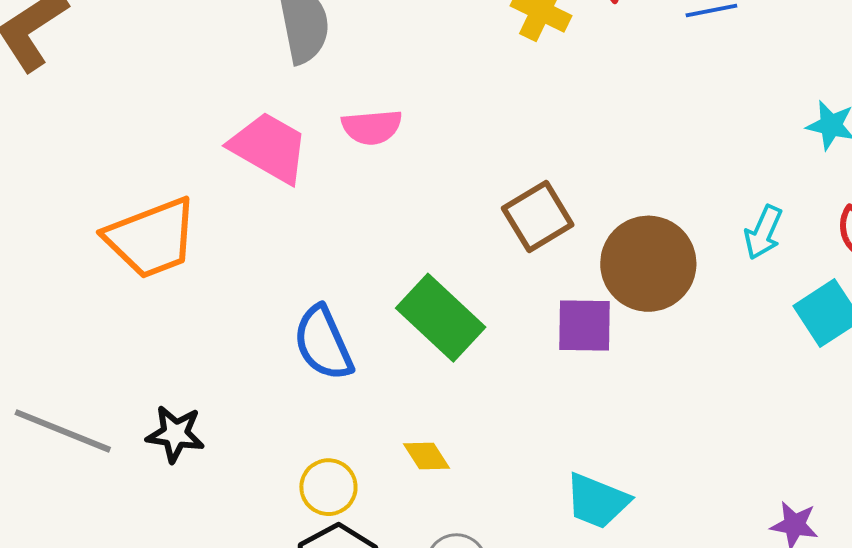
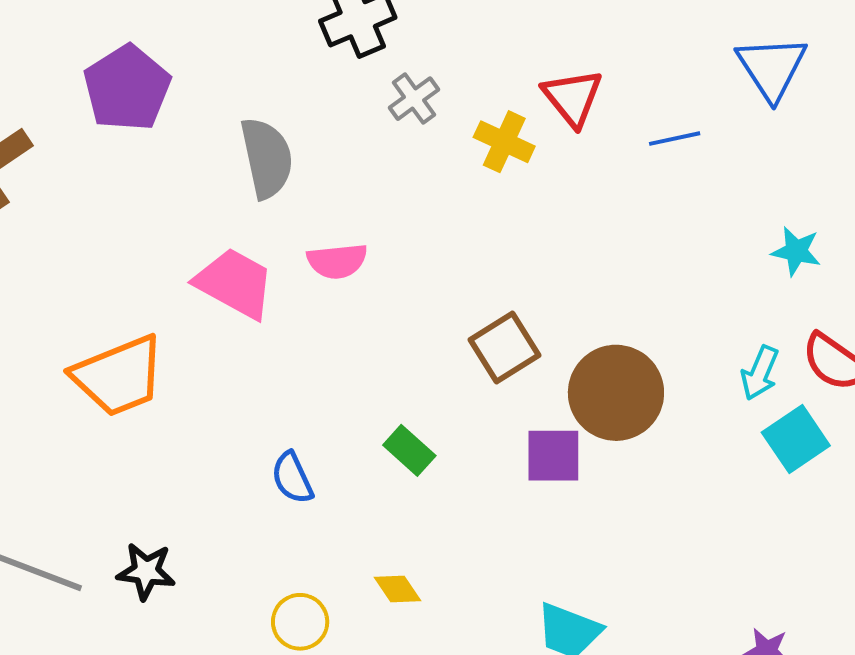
cyan arrow: (763, 232) -> (760, 373), moved
green rectangle: (441, 318) -> (409, 450), size x0.6
blue semicircle: (323, 343) -> (292, 478), size x0.7

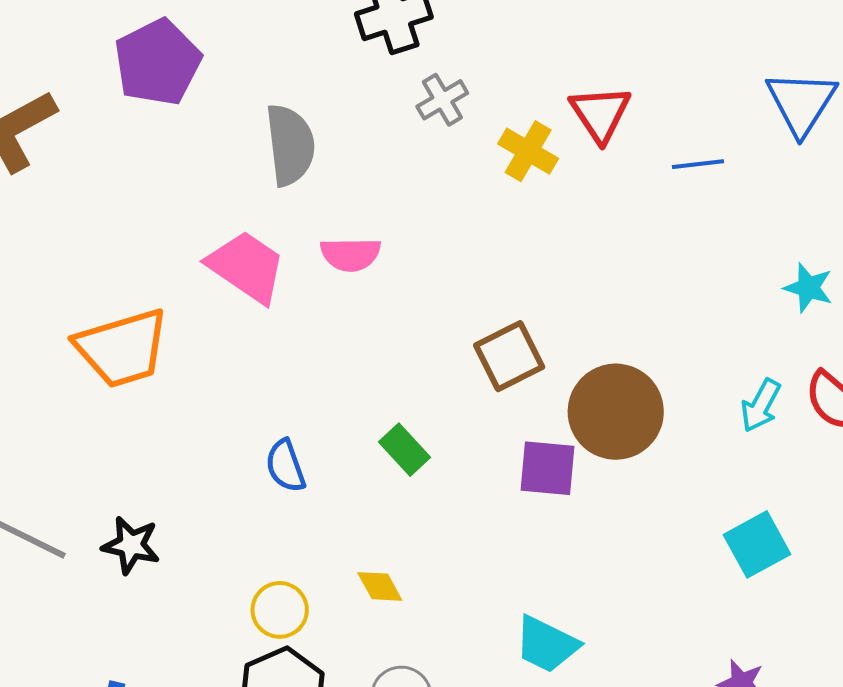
cyan square: (796, 439) -> (757, 544), moved

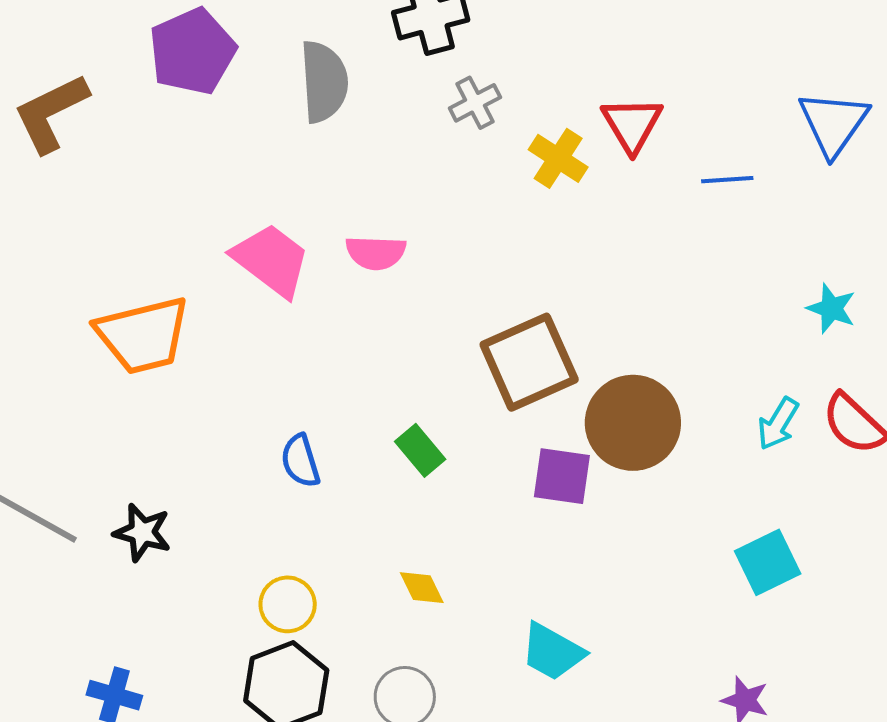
gray semicircle: (290, 145) -> (324, 82), moved
brown square: (509, 356) -> (529, 362), size x1.4
yellow diamond: (380, 586) -> (422, 588), moved

